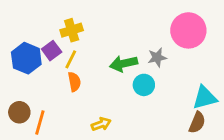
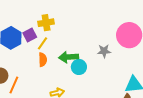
green arrow: (124, 64) -> (68, 57), moved
cyan circle: (144, 85) -> (79, 67), moved

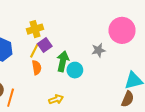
purple square: (30, 35) -> (45, 45), moved
green arrow: (68, 57) -> (63, 61), turned 114

